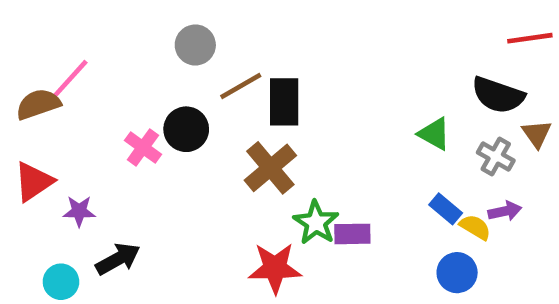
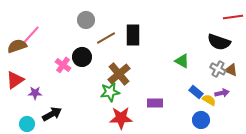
black rectangle: (284, 102) -> (133, 35), moved
green triangle: (434, 134) -> (182, 61), moved
brown triangle: (537, 134) -> (231, 70), moved, turned -32
green star: (316, 223) -> (110, 92), moved, turned 30

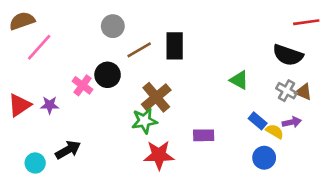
brown semicircle: (17, 46) -> (22, 21), moved
purple star: (35, 93) -> (50, 105), moved

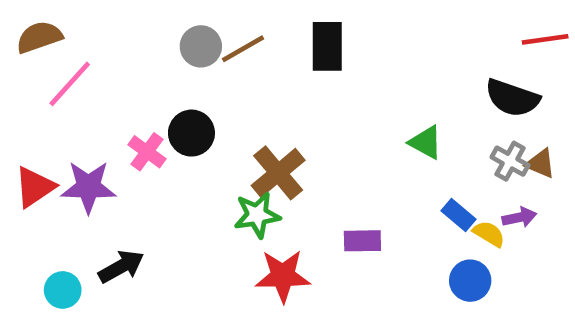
black rectangle: (175, 46) -> (327, 46), moved
brown line: (139, 50) -> (243, 49), moved
purple star: (50, 105) -> (88, 187), size x1.6

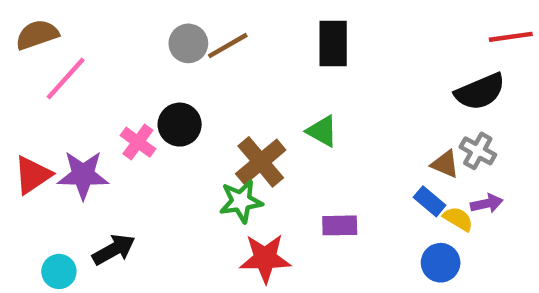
black rectangle: (327, 46) -> (333, 43), moved
black semicircle: (512, 98) -> (480, 92), turned -42
green triangle: (426, 142) -> (322, 131), moved
brown triangle: (540, 164) -> (445, 164), moved

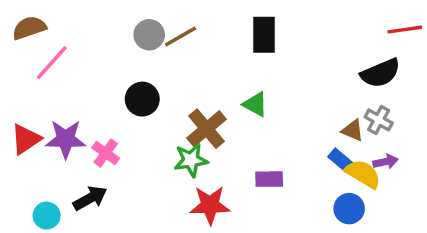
pink cross: (138, 142) -> (106, 153), moved
yellow semicircle: (458, 219) -> (363, 174), size x1.5

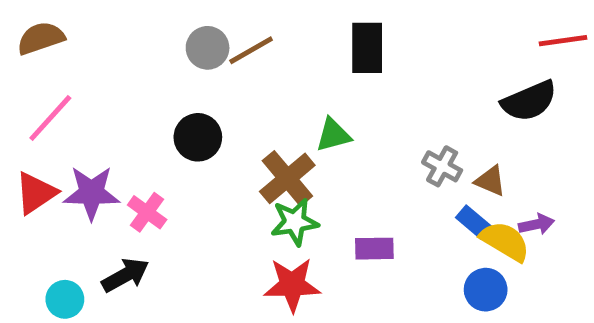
pink line: (52, 63) -> (50, 118), moved
green triangle: (255, 104) -> (333, 135), moved, turned -44
gray cross: (379, 120) -> (442, 166), moved
green star: (191, 160) -> (295, 222), moved

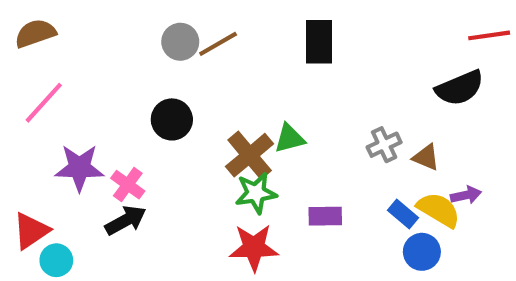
green triangle: (333, 135) -> (290, 138), moved
gray cross: (442, 166) -> (384, 145), turned 36
red triangle: (36, 193) -> (31, 231), moved
blue rectangle: (474, 222) -> (403, 214), moved
black arrow: (125, 275) -> (126, 220), moved

